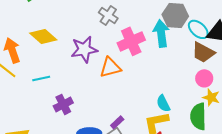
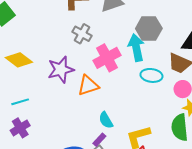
cyan ellipse: (198, 29) -> (151, 75), moved, turned -30
cyan semicircle: (163, 103) -> (106, 120), moved
purple cross: (63, 104) -> (20, 128), moved

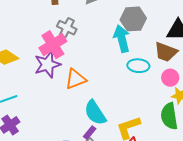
pink cross: (107, 58) -> (53, 45), moved
cyan semicircle: (106, 120) -> (95, 113), size x1.5

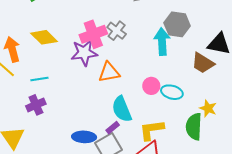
gray cross: (67, 28) -> (117, 31), moved
cyan ellipse: (138, 66) -> (172, 92), moved
pink circle: (170, 78) -> (151, 86), moved

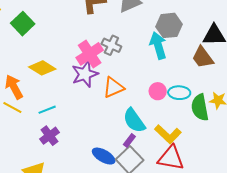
brown trapezoid: (203, 63) -> (203, 57), turned 35
green semicircle: (194, 127) -> (200, 107), moved
yellow L-shape: (152, 130) -> (168, 134), turned -116
blue ellipse: (84, 137) -> (104, 156), turned 40

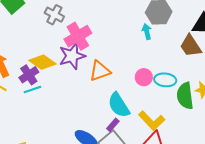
gray cross: (111, 45) -> (54, 15), moved
cyan arrow: (158, 46) -> (147, 32), size x0.6
yellow diamond: (42, 68) -> (43, 62), moved
purple cross: (50, 136) -> (29, 75), moved

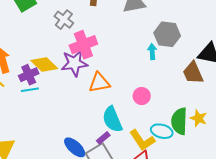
cyan ellipse: (165, 80) -> (162, 131), moved

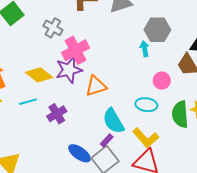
purple cross: (29, 75) -> (57, 114), moved
pink circle: (142, 96) -> (162, 81), moved
cyan ellipse: (162, 131) -> (146, 105), moved

